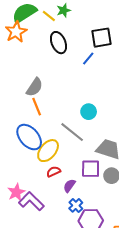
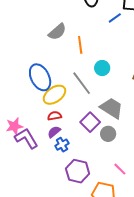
orange line: (37, 107) -> (80, 45), moved
purple square: (91, 169) -> (90, 122), turned 30
purple semicircle: (69, 186) -> (54, 132), moved
blue cross: (76, 205) -> (62, 145), moved

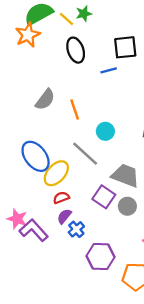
blue line: (115, 18) -> (109, 70), turned 32
pink star: (14, 126) -> (17, 219), turned -30

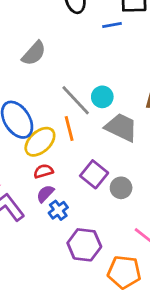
orange line: (75, 110) -> (69, 128), moved
gray line: (85, 154) -> (76, 100), moved
gray trapezoid: (125, 176) -> (121, 127), moved

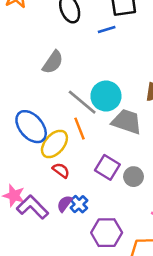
gray semicircle: (34, 53) -> (53, 62), moved
cyan circle: (102, 97) -> (106, 96), size x1.5
red semicircle: (43, 171) -> (61, 170), turned 60
purple semicircle: (45, 194) -> (65, 204), moved

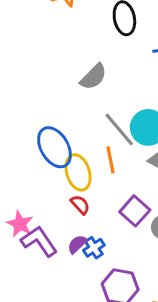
yellow ellipse: (54, 144) -> (78, 172), turned -68

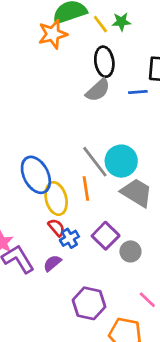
gray semicircle: (93, 77) -> (98, 90), moved
blue cross: (94, 248) -> (69, 238), moved

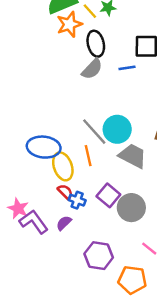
orange star: (53, 34) -> (69, 24), moved
blue ellipse: (36, 175) -> (44, 147), turned -52
blue cross: (69, 238) -> (77, 200), turned -35
gray circle: (130, 251) -> (131, 208), size x1.5

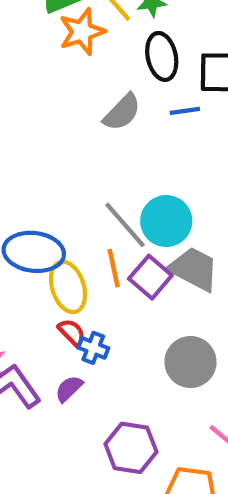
black ellipse: (96, 44) -> (162, 56), moved
purple square: (108, 195) -> (150, 277), moved

